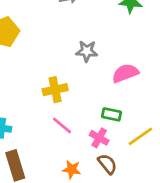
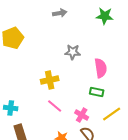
pink semicircle: (125, 73) -> (101, 68), turned 102
green rectangle: (112, 114) -> (97, 92), moved

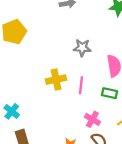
pink line: (55, 106) -> (81, 85), moved, turned 56
cyan cross: (11, 108) -> (12, 111), turned 32

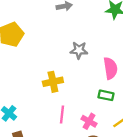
pink line: (81, 85) -> (62, 114), moved

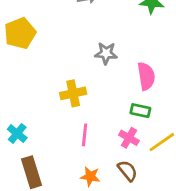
pink cross: (89, 121) -> (129, 138), moved

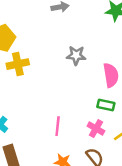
yellow cross: (73, 93) -> (18, 64), moved

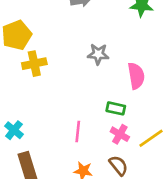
green rectangle: (106, 105) -> (116, 108), moved

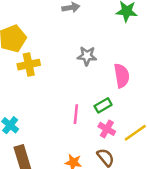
green rectangle: (116, 108) -> (103, 105), turned -42
pink line: (78, 132) -> (76, 114), moved

